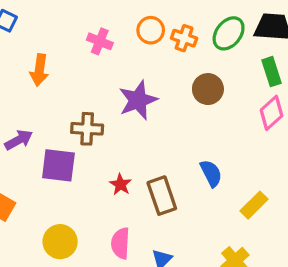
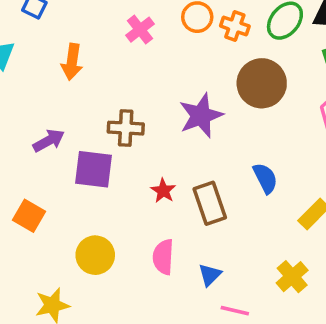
pink cross: (100, 41) -> (140, 30), turned 30
brown circle: (208, 89) -> (262, 83), size x1.4
purple star: (138, 100) -> (201, 116), moved

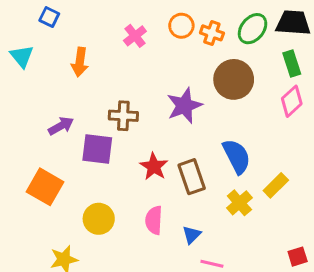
blue semicircle: (265, 178) -> (237, 156), size x1.4
red star: (163, 191) -> (154, 167), size x1.4
orange square: (29, 216) -> (45, 187), size x1.4
yellow cross: (292, 277) -> (239, 203), moved

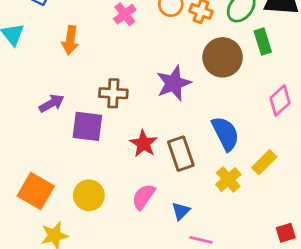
green rectangle: (292, 63) -> (263, 42), moved
pink diamond: (292, 101) -> (280, 100), moved
orange square: (45, 187) -> (36, 191), moved
pink semicircle: (154, 220) -> (144, 197), turned 32

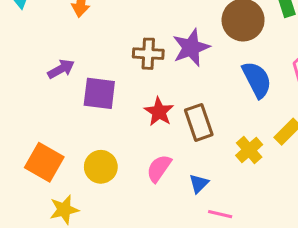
brown cross: (113, 93) -> (148, 54), moved
blue semicircle: (225, 134) -> (257, 80), moved

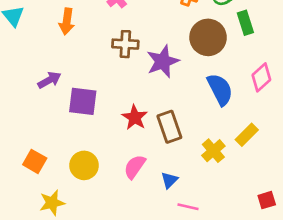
brown cross: (148, 54) -> (125, 44), moved
orange square: (44, 162) -> (35, 161), size x0.7

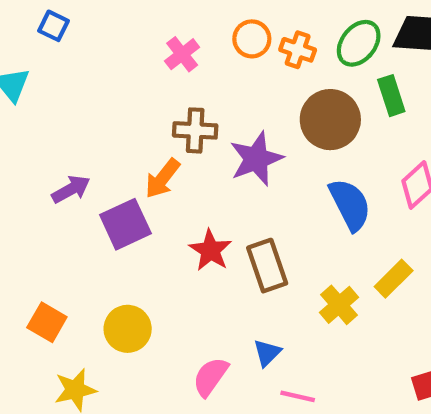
orange arrow: (67, 21) -> (162, 178), moved, turned 30
purple square: (83, 101) -> (125, 224), turned -32
pink semicircle: (135, 167) -> (210, 377), moved

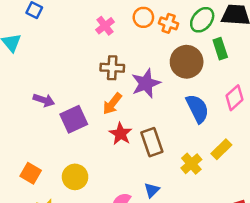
orange arrow: (162, 178) -> (112, 104), moved
purple arrow: (71, 189) -> (44, 100), turned 48

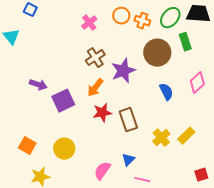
brown cross: (112, 68) -> (95, 58), turned -36
blue semicircle: (197, 109) -> (166, 92), size x0.7
red star: (121, 134) -> (102, 113), turned 30
yellow rectangle: (221, 149) -> (186, 136), moved

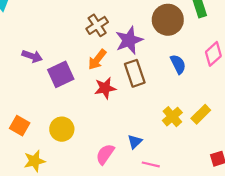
brown rectangle: (128, 120) -> (135, 73), moved

